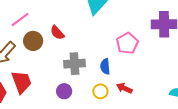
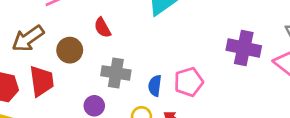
brown circle: (33, 41) -> (70, 50), moved
pink pentagon: (127, 43) -> (189, 82), moved

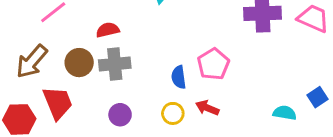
red semicircle: (102, 28) -> (108, 30), turned 120
gray cross: (116, 73) -> (115, 64), moved

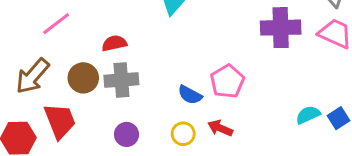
blue semicircle: (179, 77) -> (190, 95), turned -55
cyan semicircle: (285, 113) -> (308, 115), moved, turned -35

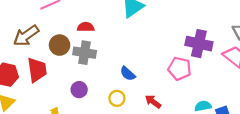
pink pentagon: (227, 81) -> (180, 69), moved, turned 30
red arrow: (220, 128) -> (153, 102), moved

